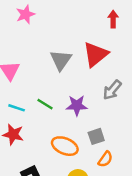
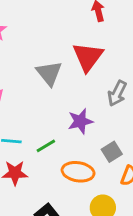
green line: (45, 104) -> (46, 146), moved, turned -49

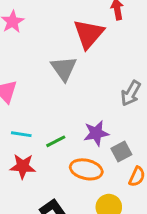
red triangle: (88, 57) -> (89, 34), moved
purple star: (80, 121) -> (96, 133), moved

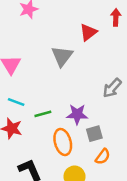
red triangle: (89, 34) -> (88, 32), size x0.7
orange ellipse: (86, 169) -> (63, 142), turned 50

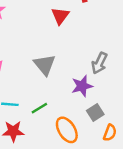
gray triangle: (62, 56) -> (45, 65), moved
purple star: (77, 114) -> (82, 86), moved

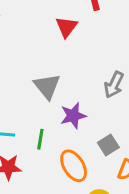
purple star: (82, 86) -> (73, 116), moved
green line: (39, 108) -> (40, 139), turned -49

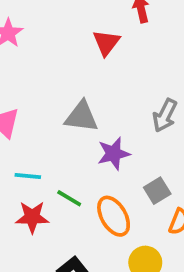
gray triangle: (47, 86) -> (81, 117), turned -44
green line: (40, 139) -> (69, 198), moved, turned -70

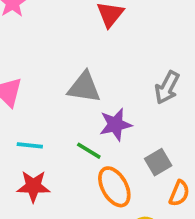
green line: (69, 198) -> (89, 151), moved

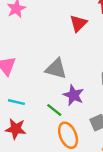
purple star: (115, 125) -> (73, 95), turned 30

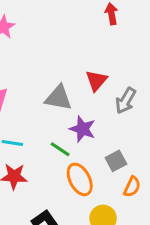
red triangle: (78, 23) -> (96, 81), moved

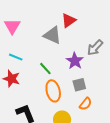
red triangle: (96, 81) -> (69, 20), moved
purple star: (83, 129) -> (75, 61), moved

